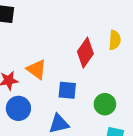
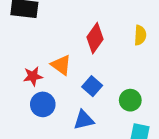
red diamond: (85, 53) -> (95, 38), moved
blue square: (67, 90) -> (92, 86), turned 36

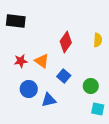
red star: (33, 76) -> (21, 61), moved
blue triangle: (84, 120) -> (49, 100), moved

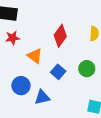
red star: (21, 61) -> (12, 38), moved
green circle: (91, 86) -> (87, 69), moved

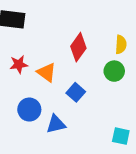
red star: (12, 38) -> (19, 64), moved
green circle: (87, 69) -> (114, 71), moved

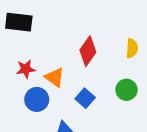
green circle: (114, 71) -> (126, 90), moved
blue circle: (29, 110) -> (37, 99), moved

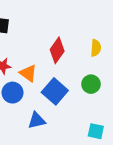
blue square: (85, 98) -> (55, 91), size x1.5

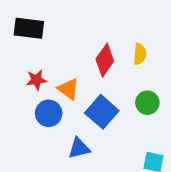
yellow semicircle: (96, 48) -> (140, 54), moved

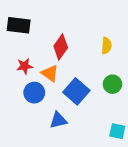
red diamond: (105, 60) -> (61, 47), moved

